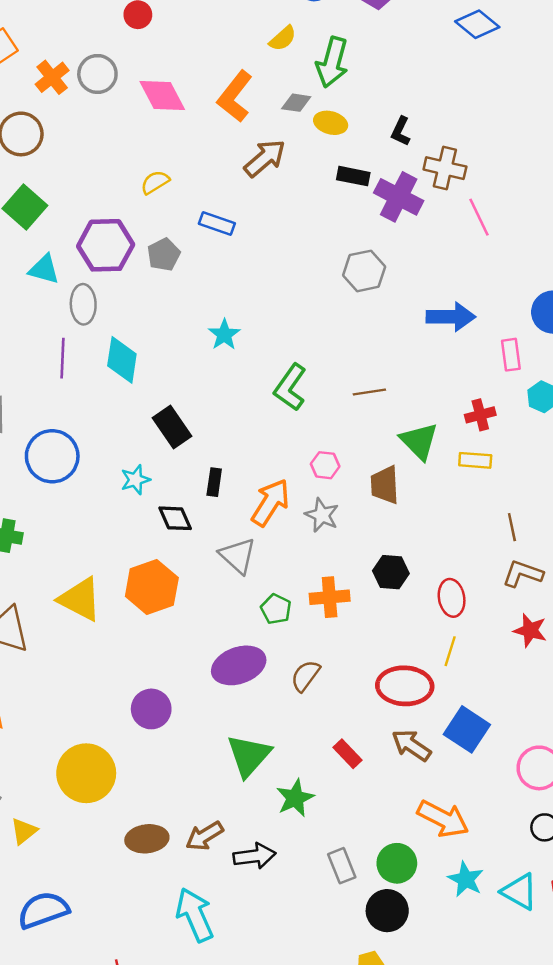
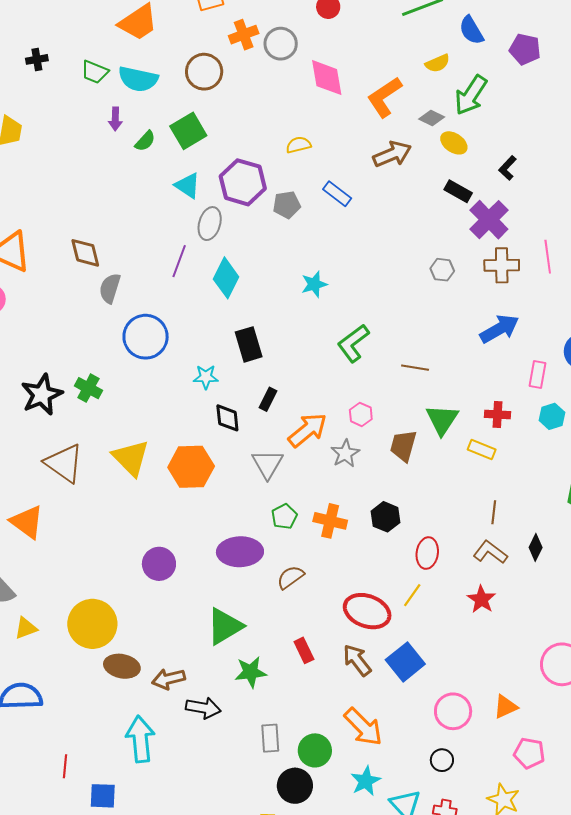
brown cross: (445, 168) -> (502, 265), moved, turned -32
gray hexagon: (364, 271) -> (442, 270), size x0.7
blue arrow: (451, 317) -> (499, 329), turned -48
yellow circle: (86, 773) -> (92, 624), moved

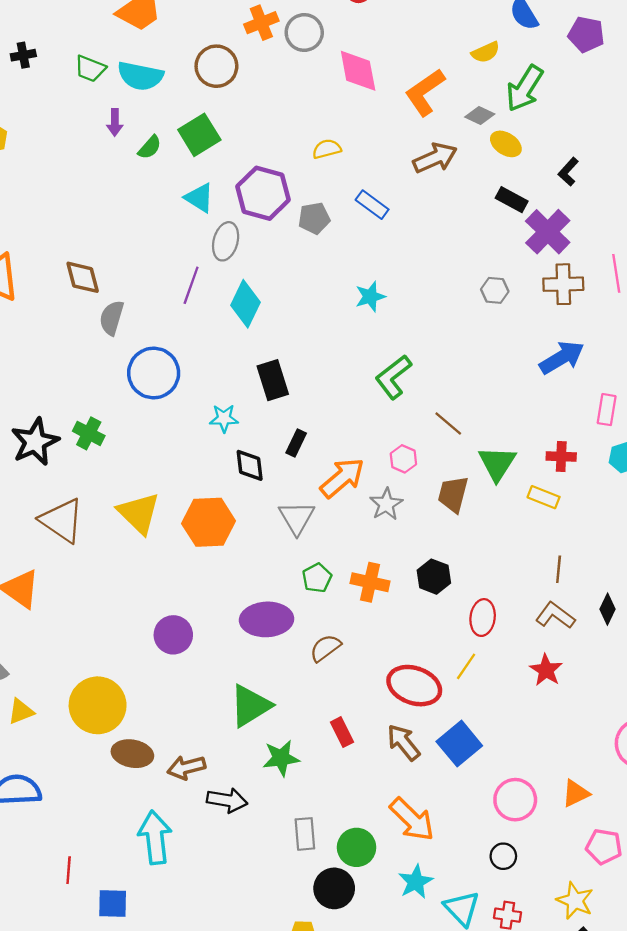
cyan star: (314, 284) -> (370, 297), moved
brown line: (415, 368) -> (448, 424), moved, turned 32

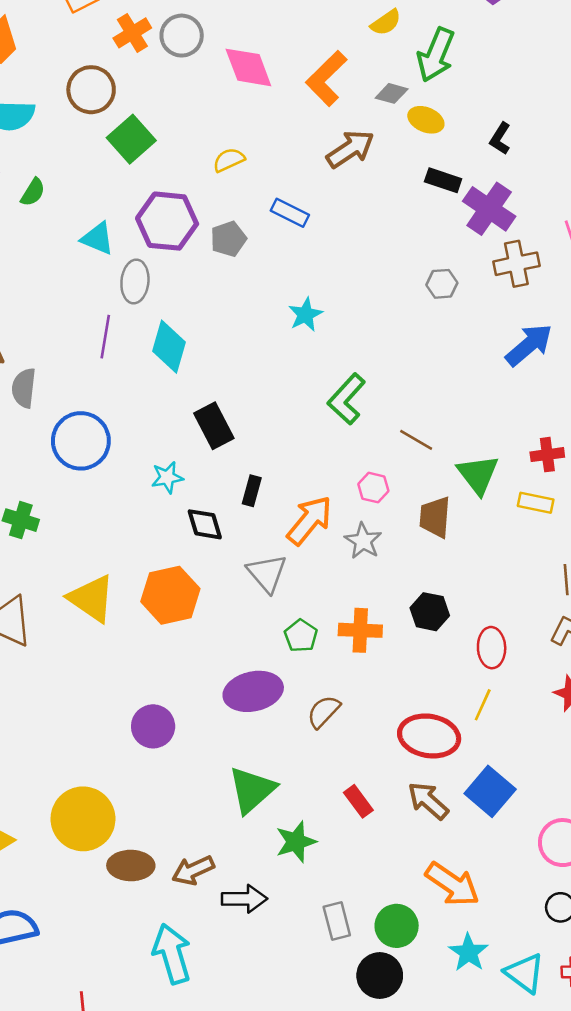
green square: (199, 135) -> (131, 139), moved

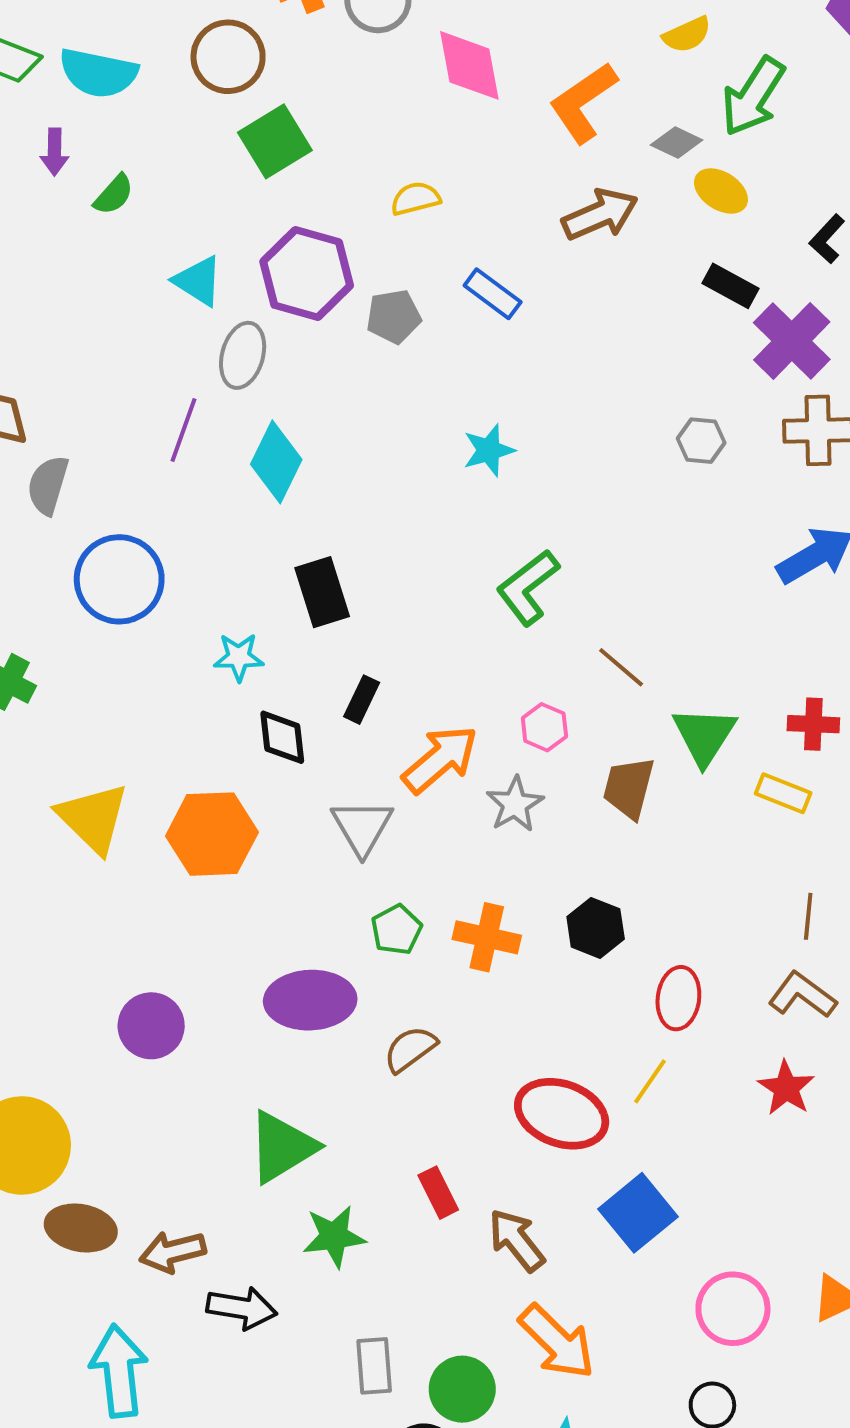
brown arrow: (428, 801) -> (517, 1240), moved

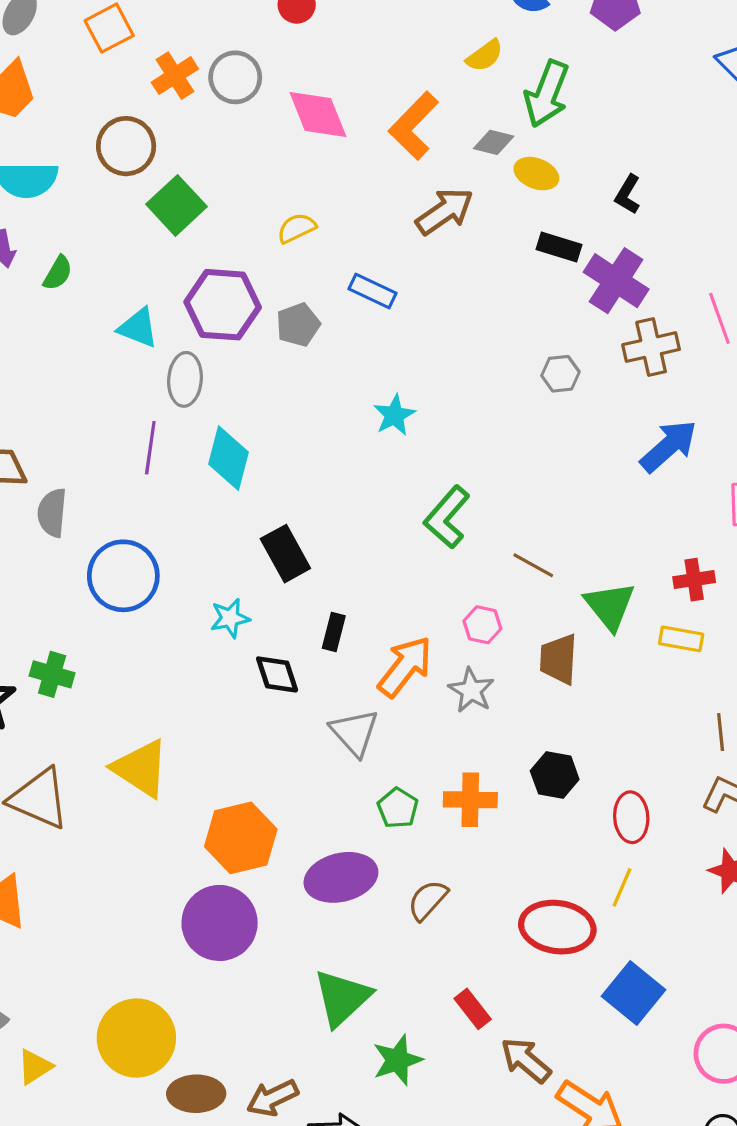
orange hexagon: (212, 834) -> (241, 838), moved
purple circle: (151, 1026) -> (220, 923), size x1.4
brown arrow: (517, 1240) -> (526, 1060), moved

